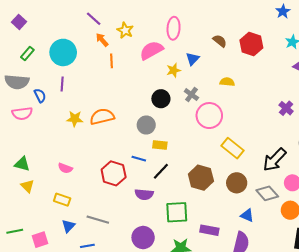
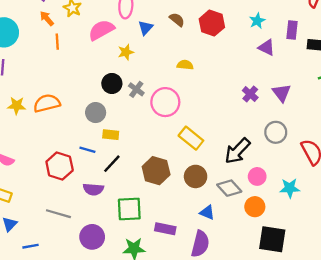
blue triangle: (192, 59) -> (146, 28), moved
gray cross: (191, 95) -> (136, 89), moved
gray line: (98, 220) -> (58, 214), moved

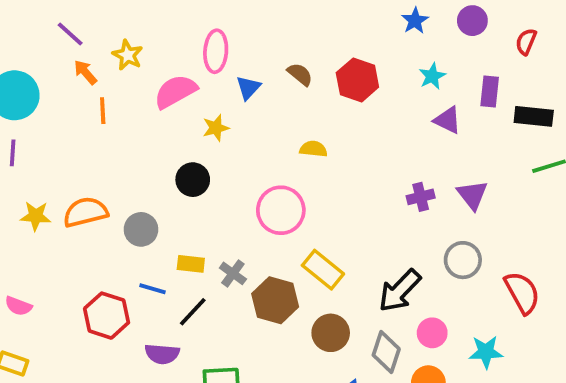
gray cross: (136, 89) -> (233, 273), moved
purple cross: (250, 94) -> (421, 197), turned 35
gray circle: (96, 113) -> (141, 229), moved
brown hexagon: (156, 171) -> (275, 300), moved
gray diamond: (229, 188) -> (386, 352), turned 60

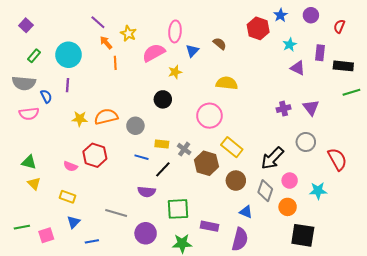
red hexagon: (357, 80) -> (258, 28), moved
yellow semicircle: (313, 149) -> (227, 83), size x1.5
red hexagon: (107, 316) -> (95, 155), moved

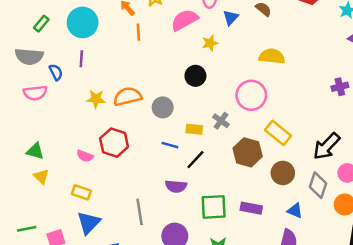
gray cross: (184, 149) -> (221, 121), moved
gray line: (116, 213) -> (140, 212), turned 65
blue triangle: (74, 222) -> (89, 223), size x1.5
purple rectangle: (209, 226) -> (251, 208), moved

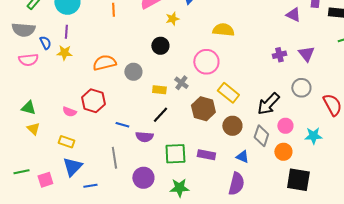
yellow star: (96, 99) -> (64, 53), moved
blue line: (170, 145) -> (122, 125), moved

